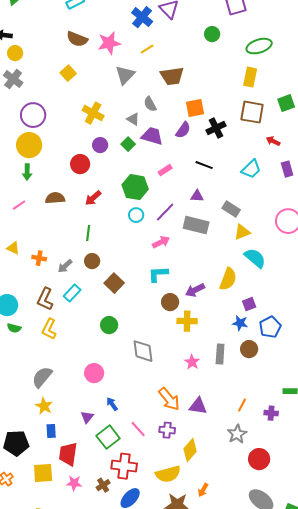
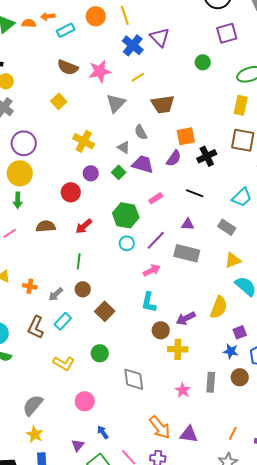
gray rectangle: (231, 209) -> (227, 227), moved
cyan L-shape: (158, 274) -> (149, 302), turned -75
yellow L-shape: (49, 329) -> (64, 363), moved, turned -85

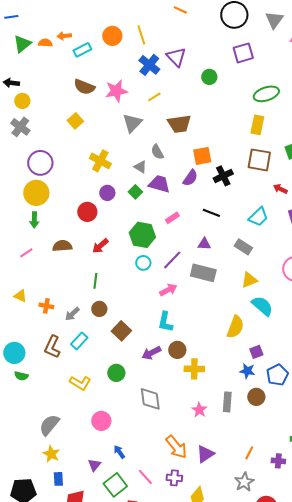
green circle: (203, 62) -> (209, 77), moved
purple arrow: (186, 318) -> (151, 353), moved
purple triangle: (189, 434) -> (205, 454), turned -42

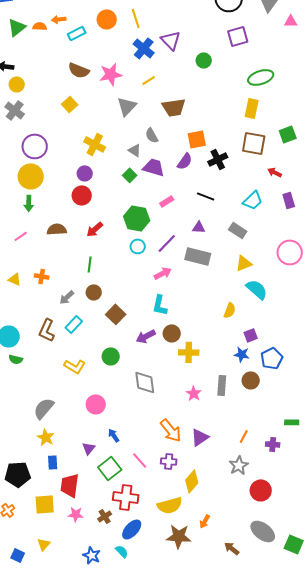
purple circle: (107, 193) -> (85, 173), moved
orange cross: (46, 306) -> (42, 276), moved
yellow semicircle: (235, 327) -> (230, 310), size x0.7

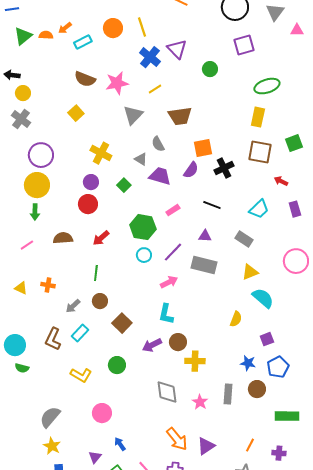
orange arrow: (59, 19) -> (65, 28), turned -32
green square: (130, 175) -> (124, 185), moved
purple square: (251, 335) -> (267, 339), moved
gray diamond: (145, 382) -> (167, 392), moved
green rectangle: (292, 422) -> (287, 416), moved, size x1.6

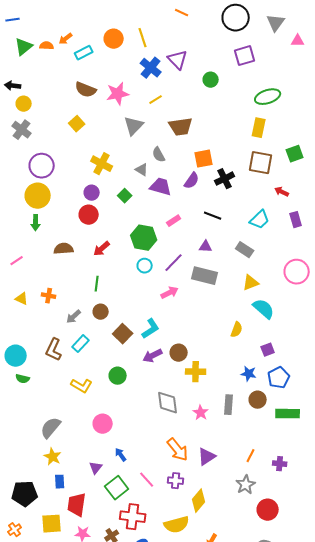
pink line: (27, 245) -> (17, 261), moved
cyan L-shape: (166, 314) -> (151, 329), moved, turned -135
green rectangle: (287, 416) -> (288, 414), moved

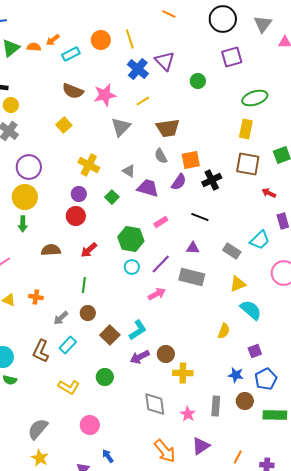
gray semicircle: (159, 155) -> (161, 156), moved
cyan trapezoid: (260, 220) -> (260, 240), moved
purple triangle: (207, 457) -> (201, 446), moved

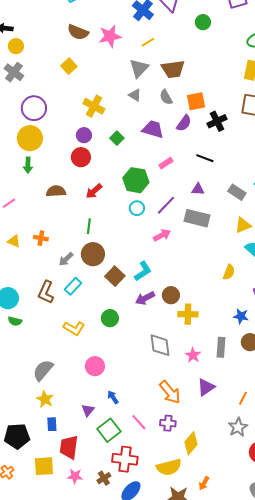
gray triangle: (121, 127) -> (139, 68), moved
gray triangle: (129, 171) -> (135, 95), moved
brown circle: (88, 313) -> (93, 254), size x1.5

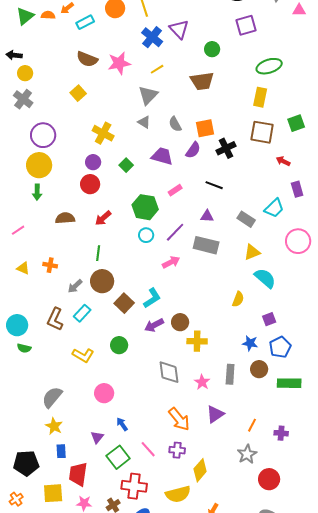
brown trapezoid: (173, 69) -> (202, 81), moved

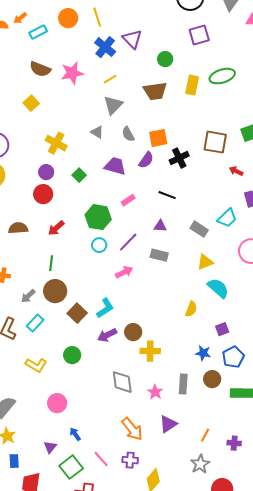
gray triangle: (148, 95) -> (113, 105), moved
yellow rectangle: (260, 97) -> (192, 85), moved
gray rectangle: (206, 245) -> (159, 255), size x0.7

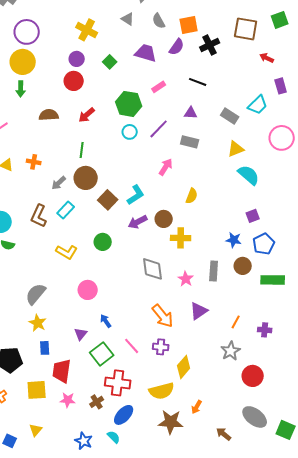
pink arrow: (124, 272) -> (166, 167), moved, turned -30
yellow semicircle: (191, 309) -> (192, 196), moved

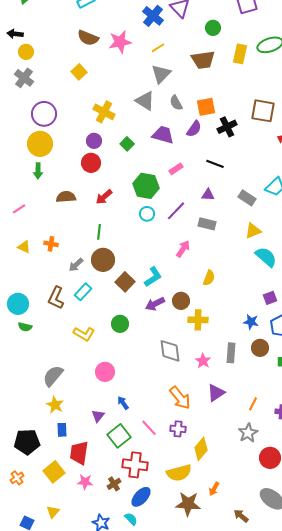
gray triangle: (128, 19) -> (145, 101), size x1.5
yellow square: (37, 390) -> (54, 472), turned -35

